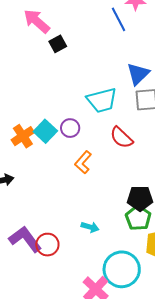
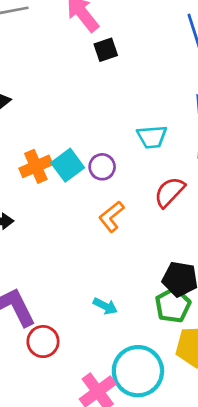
cyan trapezoid: (102, 100) -> (152, 137), size x0.7
red semicircle: (121, 138) -> (169, 192), turned 80
red circle: (47, 245) -> (43, 342), moved

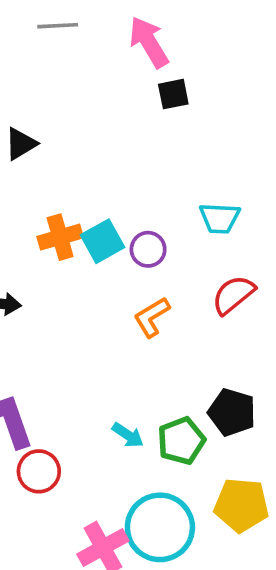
green pentagon: (173, 305) -> (181, 441), moved

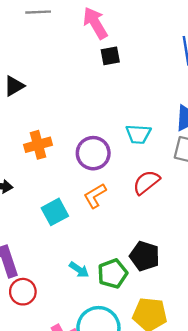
cyan square: (103, 241) -> (55, 212), moved
purple circle: (148, 249) -> (93, 153), size x1.5

